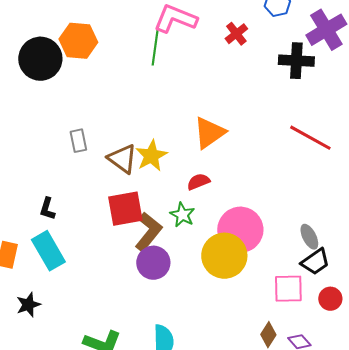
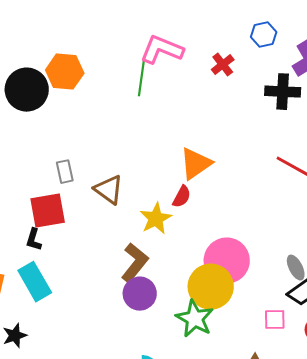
yellow star: (151, 156) -> (156, 219), moved
red semicircle: (198, 182) -> (182, 197), moved, turned 140
red square: (125, 209) -> (48, 211), moved
green star: (182, 215) -> (195, 319), moved, size x1.5
pink square: (288, 289) -> (275, 320), size x0.7

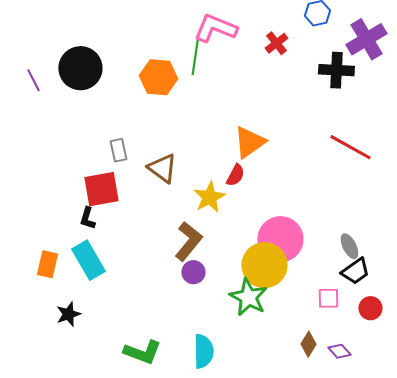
orange hexagon: (65, 72) -> (158, 77), moved
purple circle: (140, 294) -> (193, 272), size x0.7

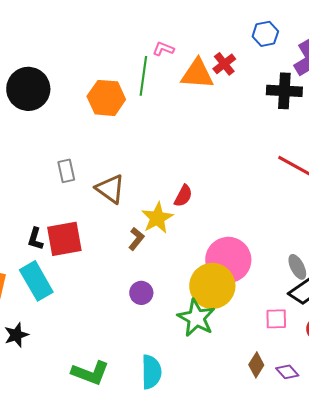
pink L-shape: (215, 28) -> (163, 49), size x0.5
orange triangle: (249, 142) -> (197, 74), moved, turned 39
red square: (101, 189) -> (64, 239), moved
brown L-shape: (188, 241) -> (136, 239), moved, size x0.6

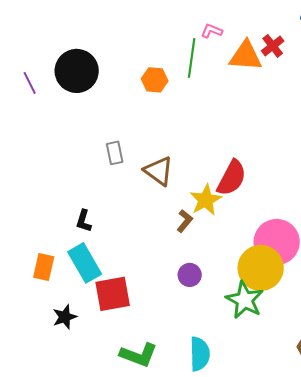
orange hexagon: (106, 98) -> (155, 80), size x0.7
red semicircle: (183, 196) -> (232, 178), size x1.6
red square: (64, 239) -> (113, 294), moved

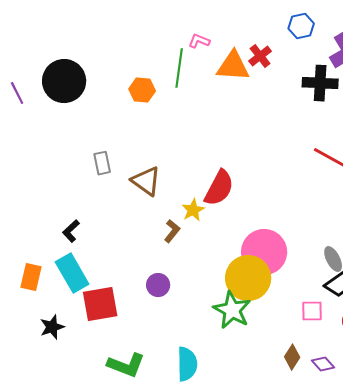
yellow star: (206, 200) -> (193, 210), size x0.7
black L-shape: (84, 221) -> (71, 231), turned 30
purple circle: (190, 275) -> (158, 285), moved

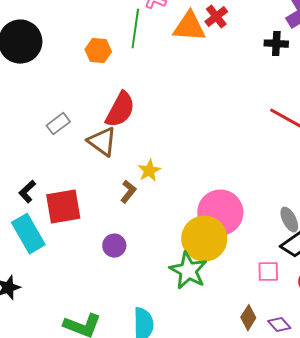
black cross: (320, 83) -> (276, 44), size x0.7
gray rectangle: (102, 163) -> (58, 124), turned 65
red semicircle: (219, 188) -> (120, 110), moved
red square: (100, 304) -> (63, 207), moved

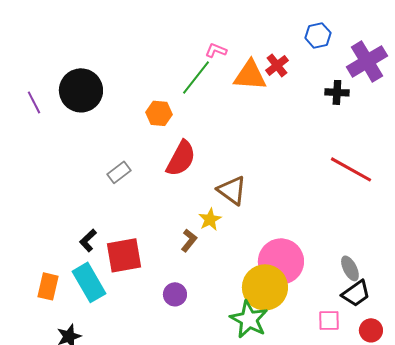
green line: (135, 29) -> (196, 77), turned 30
orange hexagon: (98, 51) -> (159, 113), moved
brown triangle: (102, 142) -> (232, 190), moved

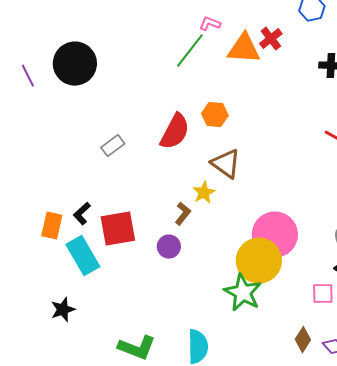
orange hexagon: (159, 113) -> (215, 115), moved
orange rectangle: (48, 286) -> (52, 226), moved
purple circle: (175, 294) -> (169, 247), moved

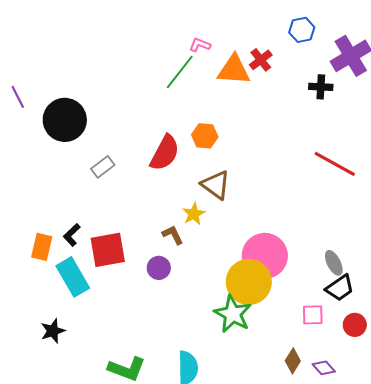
black circle: (75, 64) -> (65, 120), moved
brown L-shape: (183, 214) -> (173, 235), turned -65

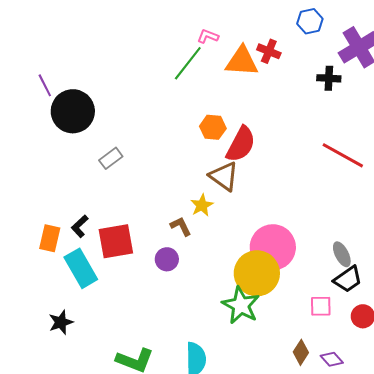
red cross: (261, 60) -> (269, 51), turned -30
purple line: (18, 97) -> (45, 85), moved
red semicircle: (165, 153) -> (241, 144), moved

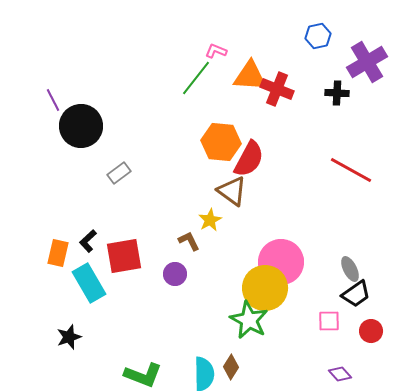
red cross: (269, 51) -> (277, 89), moved, size x1.4
orange hexagon: (213, 127) -> (221, 142), size x1.5
brown diamond: (301, 352) -> (231, 367), moved

